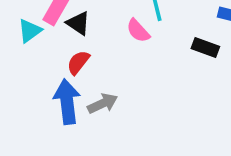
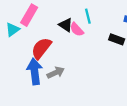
black triangle: (78, 23) -> (66, 25), moved
red semicircle: (78, 62) -> (41, 48), size x1.5

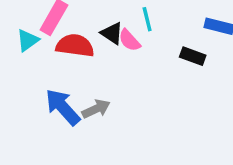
red semicircle: (41, 48) -> (75, 46), moved, turned 60
blue arrow: (35, 72) -> (63, 107), turned -35

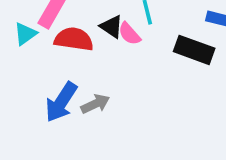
black rectangle: (193, 56) -> (194, 50), size x1.5
blue arrow: (63, 107) -> (61, 102), turned -105

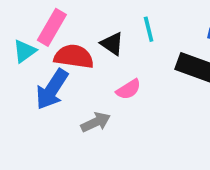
pink semicircle: (129, 34) -> (129, 89), moved, turned -80
blue arrow: (61, 102) -> (52, 89), moved

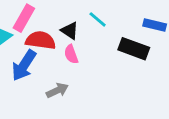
cyan line: (149, 29) -> (98, 19), turned -36
pink semicircle: (129, 89) -> (71, 54), moved, turned 102

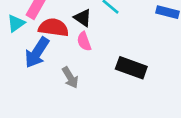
black rectangle: (134, 49) -> (131, 68), moved
gray arrow: (57, 90) -> (70, 78), turned 85

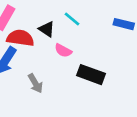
pink semicircle: (84, 41) -> (63, 51), moved, turned -42

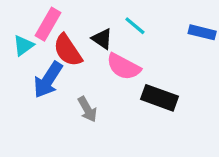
red semicircle: (20, 38) -> (68, 50), turned -132
pink semicircle: (63, 51) -> (123, 67), size x1.5

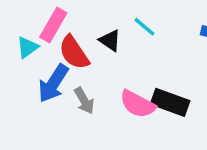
pink semicircle: (123, 67) -> (138, 104), moved
gray arrow: (87, 109) -> (84, 101), moved

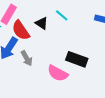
pink semicircle: (138, 104) -> (58, 73), moved

